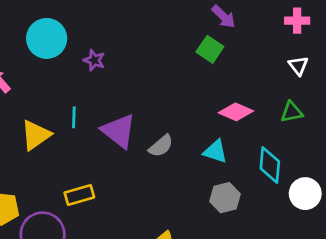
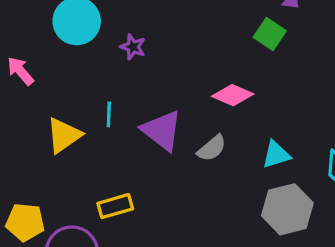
pink diamond: (236, 112) -> (233, 95), moved
cyan triangle: (215, 151) -> (276, 155), turned -35
gray hexagon: (225, 198) -> (287, 209), size x1.4

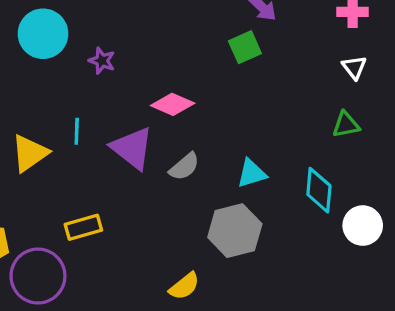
green square: (270, 34) -> (245, 47), turned 32
pink diamond: (233, 95) -> (173, 104), moved
gray hexagon: (287, 209) -> (235, 231), moved

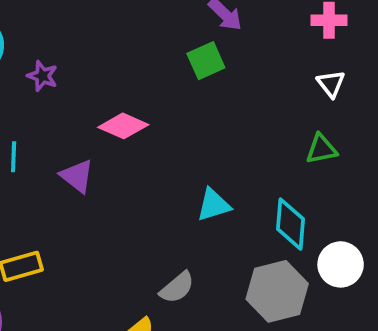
purple triangle: (132, 148) -> (77, 176), size x0.7
gray semicircle: (184, 167) -> (177, 288), moved
gray hexagon: (235, 231) -> (277, 291), moved

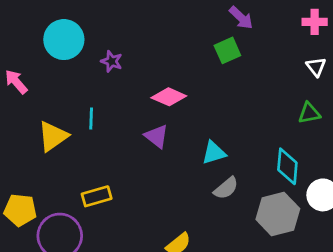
purple triangle: (77, 176) -> (157, 136), moved
cyan triangle: (214, 205) -> (214, 153), moved
gray semicircle: (177, 288) -> (226, 188), moved

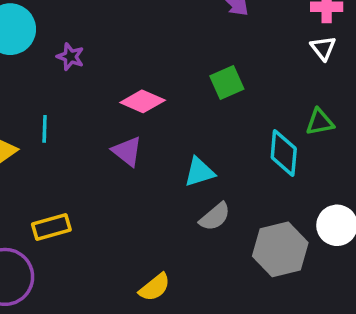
green square: (227, 50) -> (227, 82), moved
white triangle: (316, 67) -> (323, 48), moved
cyan diamond: (287, 166) -> (284, 153), moved

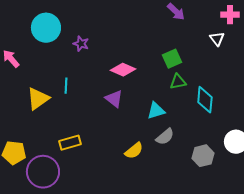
white triangle: (323, 48) -> (217, 39), moved
green triangle: (320, 122) -> (178, 82), moved
gray hexagon: (280, 249) -> (203, 156), size x0.7
yellow semicircle: (155, 287) -> (134, 151), moved

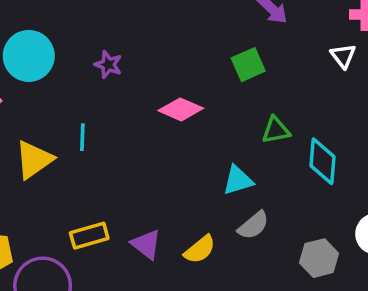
cyan circle: (46, 28) -> (29, 56), moved
green square: (172, 59) -> (248, 65), moved
purple triangle: (114, 99) -> (146, 244), moved

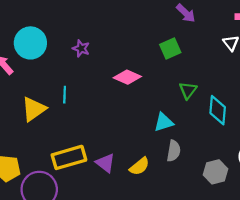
green triangle: (276, 130) -> (188, 90), turned -42
gray semicircle: (253, 225) -> (174, 151), turned -40
yellow rectangle: (89, 236) -> (69, 157), size x1.4

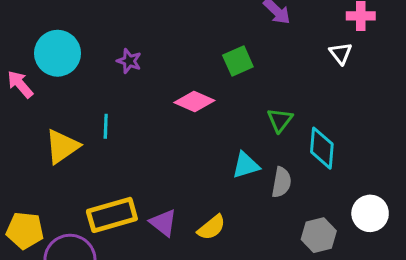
green square: (170, 48) -> (238, 61), moved
gray semicircle: (174, 151) -> (281, 182), moved

